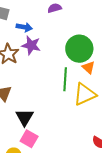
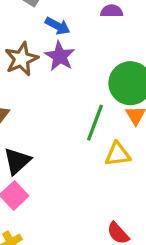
yellow triangle: (85, 94) -> (118, 154), size x0.7

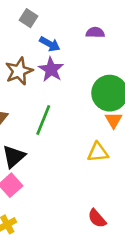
green line: (95, 123) -> (43, 120), moved

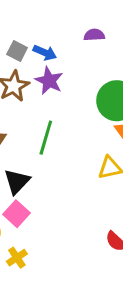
gray square: (29, 18) -> (17, 51), moved

